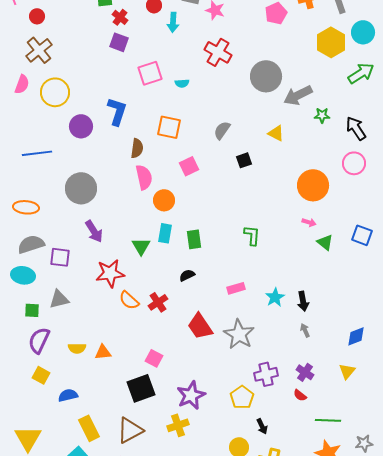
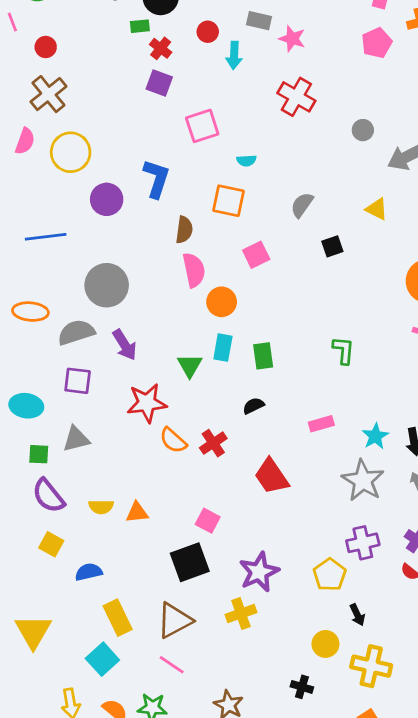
gray circle: (266, 76) -> (363, 130), size x0.5
cyan semicircle: (182, 83) -> (247, 161), moved
gray semicircle: (31, 244) -> (76, 332), moved
gray star: (239, 334) -> (363, 481), moved
purple semicircle: (39, 340) -> (48, 496), turned -64

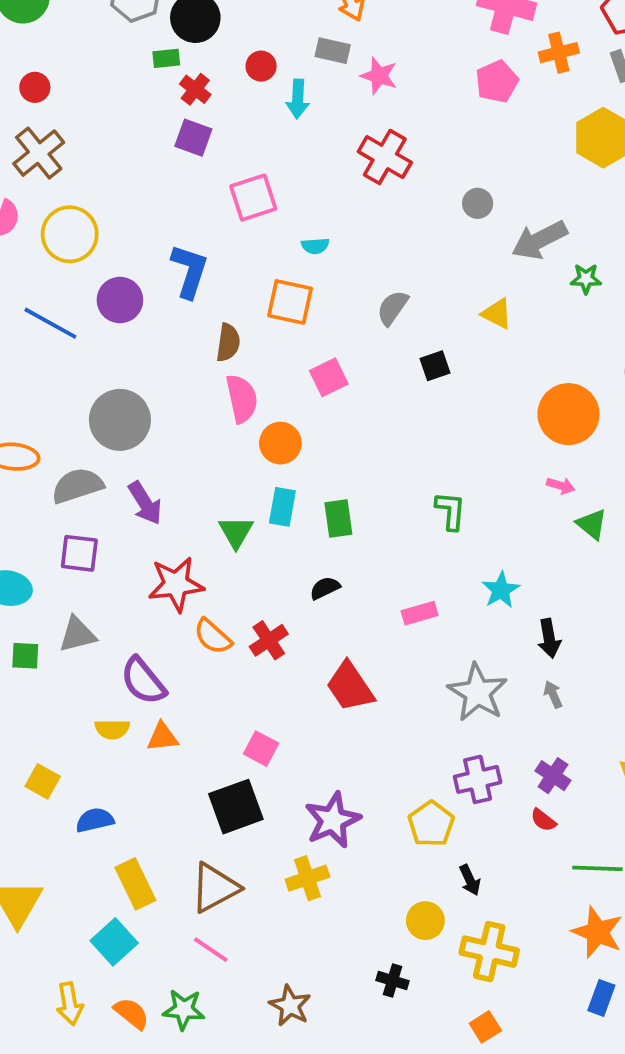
blue line: (46, 237) -> (50, 323), moved, turned 36
cyan star: (375, 436) -> (501, 590), moved
purple semicircle: (48, 496) -> (143, 681), moved

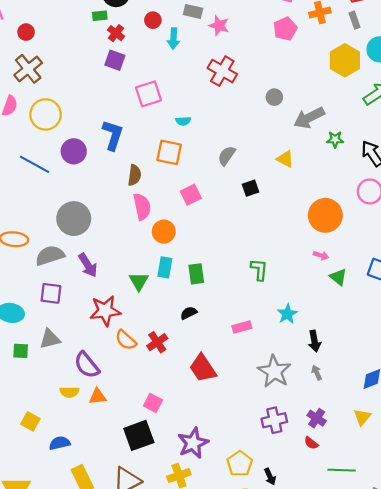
yellow pentagon: (431, 824) -> (240, 464), moved

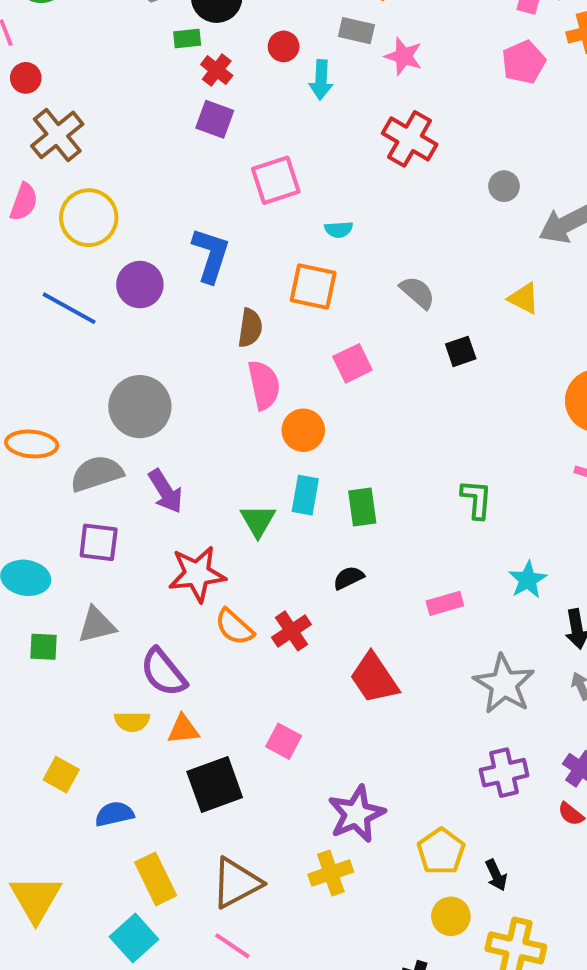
red circle: (26, 32) -> (26, 78), moved
gray semicircle: (227, 156) -> (417, 292), turned 96
black square: (139, 435) -> (215, 784), moved

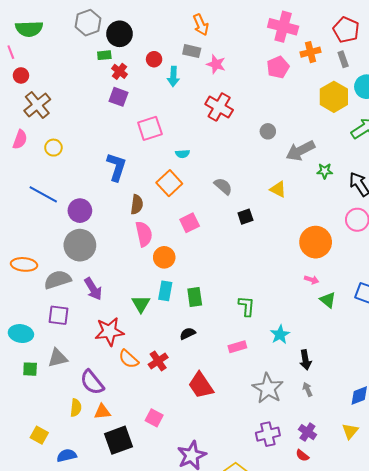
yellow circle: (89, 218) -> (53, 148), size x0.6
purple circle: (140, 285) -> (80, 211), moved
orange square: (313, 287) -> (169, 183), turned 35
green L-shape: (476, 499) -> (247, 306), moved
yellow semicircle: (132, 721) -> (76, 408), turned -84

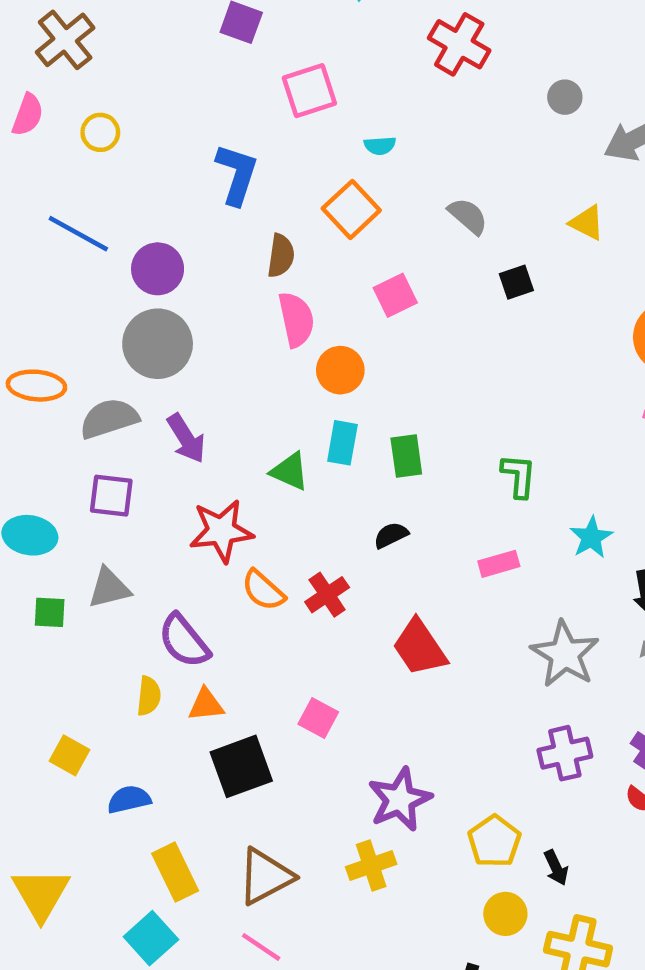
green triangle: (141, 304) -> (290, 471), turned -36

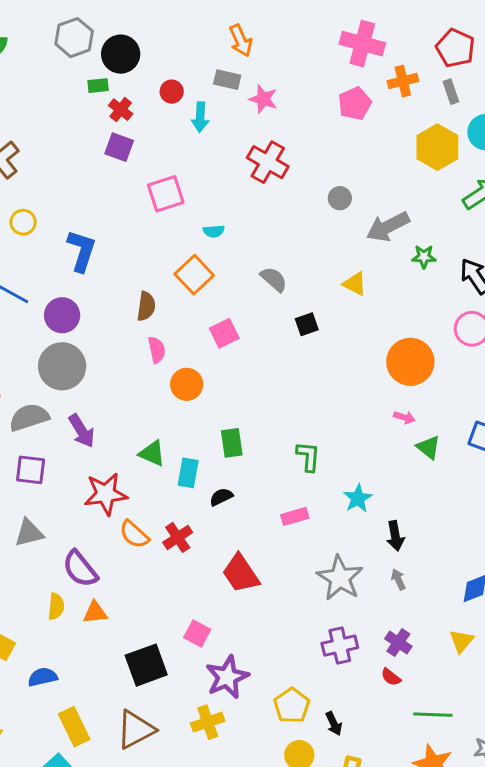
blue L-shape: (237, 174) -> (82, 251), moved
pink semicircle: (296, 319) -> (157, 350), size x0.7
cyan rectangle: (342, 443) -> (188, 473), moved
pink square: (318, 718) -> (197, 634), moved
black square: (241, 766) -> (146, 665), moved

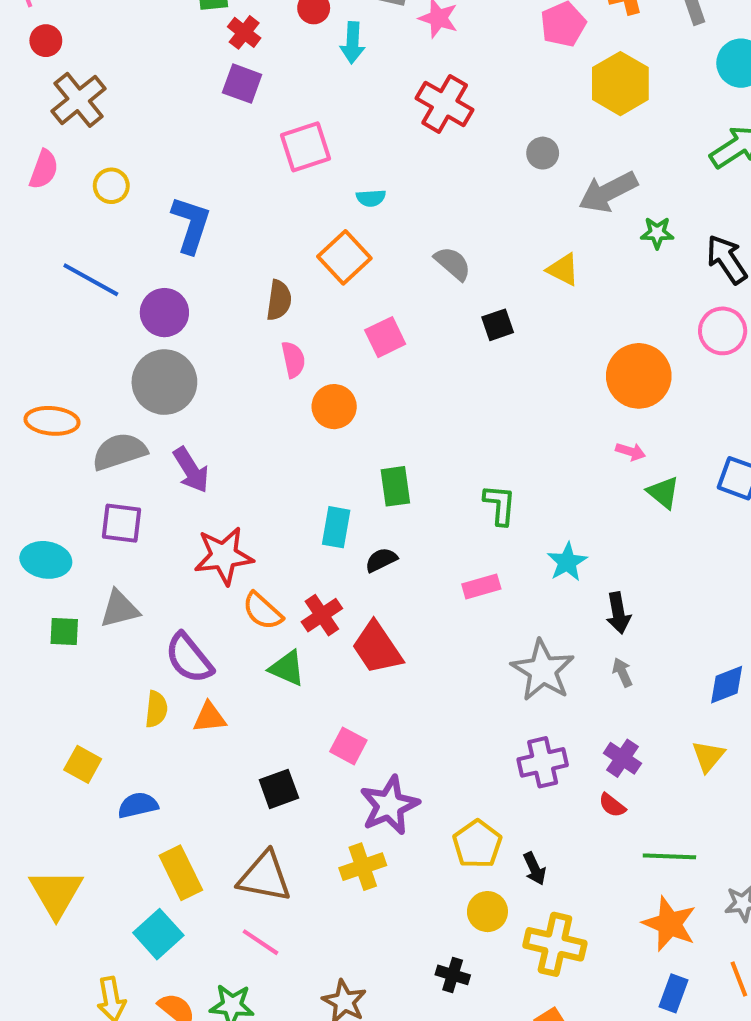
yellow hexagon: (437, 147) -> (620, 84), moved
green triangle: (152, 453) -> (287, 668), moved
red trapezoid: (241, 573) -> (377, 648), moved
black square: (146, 665) -> (279, 789), size x0.7
brown triangle: (136, 730) -> (265, 877), turned 39

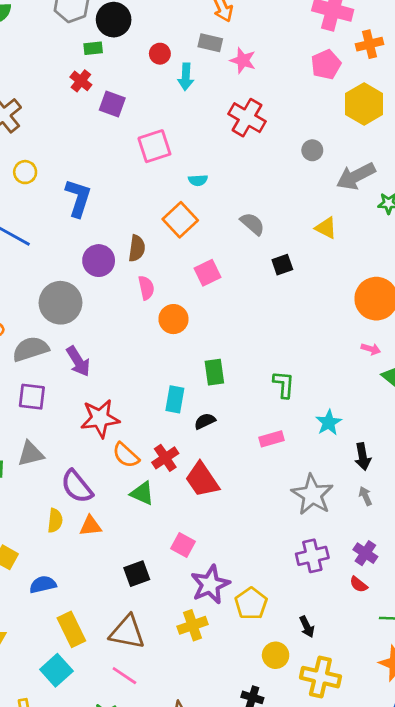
red cross: (244, 32) -> (81, 81), moved
purple circle: (164, 313) -> (99, 261), moved
yellow pentagon: (477, 844) -> (251, 604), moved

